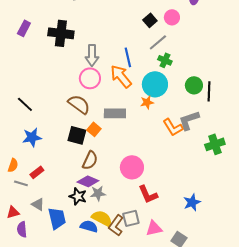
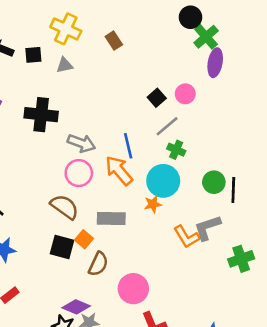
gray arrow: (92, 55) -> (81, 143), turned -70
brown semicircle: (90, 160) -> (98, 264), moved

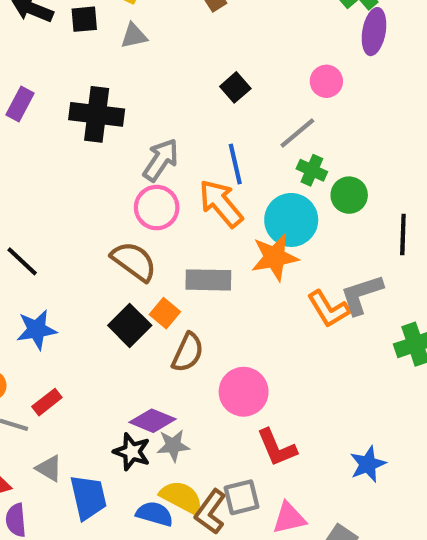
black square: (157, 98) -> (235, 87), moved
gray arrow: (81, 143) -> (161, 160), turned -76
green circle: (214, 182) -> (349, 195), moved
orange star: (153, 204) -> (275, 257), size x1.6
black square: (62, 247) -> (130, 325), turned 30

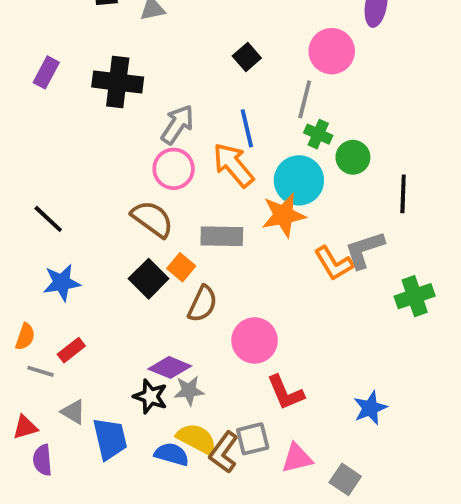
pink circle: (326, 81) -> (332, 51), size x1.5
gray line: (297, 133) -> (305, 99), turned -36

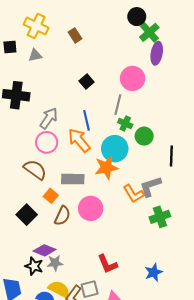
black square: (149, 279) -> (27, 215), moved
green cross: (415, 296) -> (160, 217), moved
pink circle: (255, 340) -> (91, 208), moved

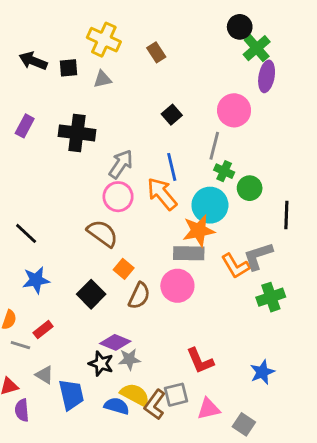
gray rectangle: (73, 179) -> (189, 253), moved

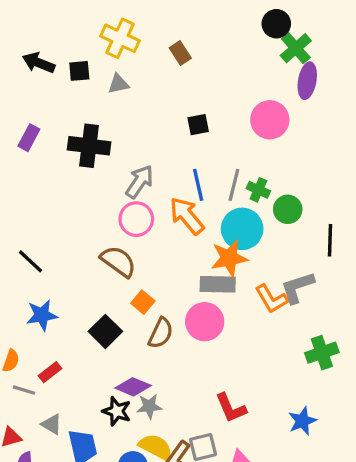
black square: (172, 115) -> (198, 125), turned 30
gray line: (214, 146) -> (234, 185), moved
green cross: (271, 297) -> (322, 353), moved

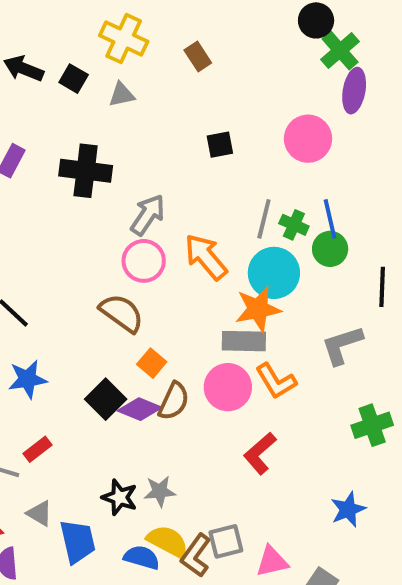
black square: (79, 71) -> (74, 79), turned 35
blue line: (198, 185) -> (330, 219), moved
orange L-shape: (271, 299) -> (276, 381), moved
purple diamond: (133, 387) -> (140, 409), moved
red L-shape: (231, 408) -> (260, 453), moved, turned 72

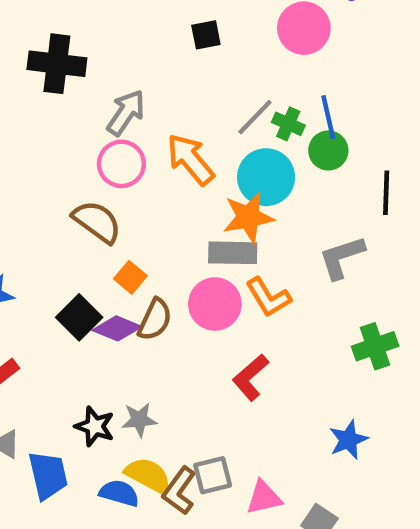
gray line: (264, 219) -> (255, 117), turned 30

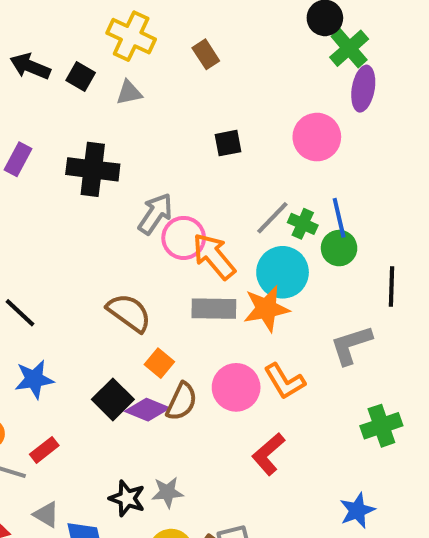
pink circle: (121, 164) -> (184, 238), moved
gray rectangle: (233, 253) -> (214, 309), moved

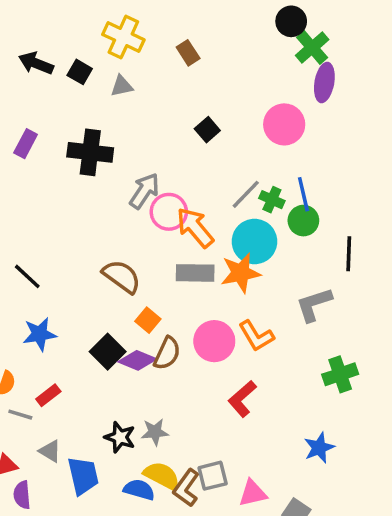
black square: (228, 143) -> (207, 130), turned -30

